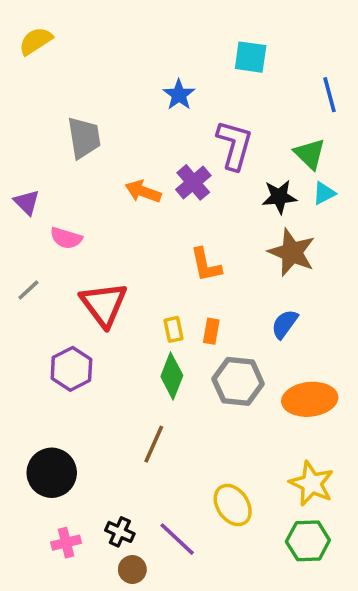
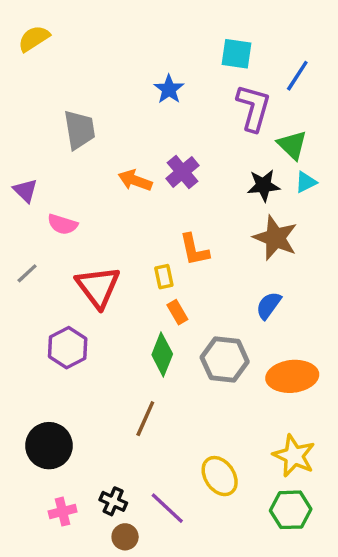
blue line: (329, 95) -> (297, 76), moved, turned 48
purple L-shape: (234, 145) -> (253, 108), moved
yellow rectangle: (174, 329) -> (164, 277), moved
orange rectangle: (211, 331) -> (177, 312), moved, turned -40

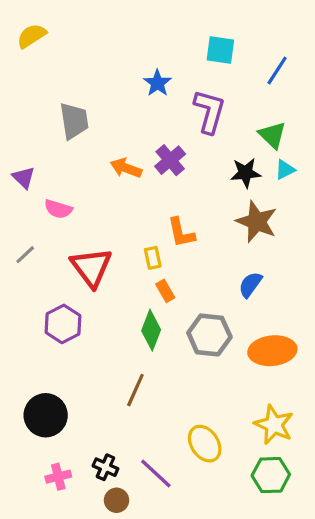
purple L-shape: (253, 108) -> (209, 111), moved

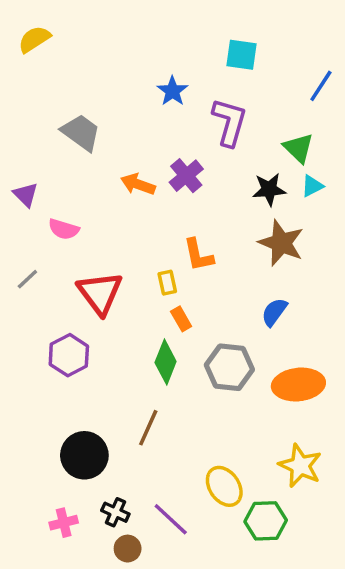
blue line: (277, 70) -> (321, 86), moved
gray trapezoid: (74, 121) -> (81, 132), turned -45
black circle: (46, 415) -> (84, 455), moved
green hexagon: (271, 475) -> (266, 521), moved

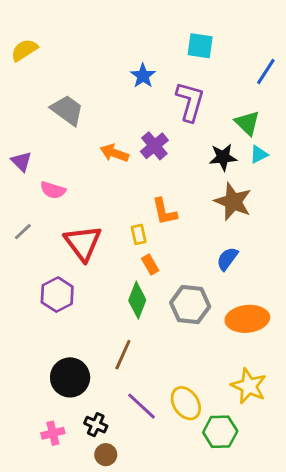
yellow semicircle: (34, 39) -> (24, 50), moved
purple line: (171, 519) -> (142, 406), moved

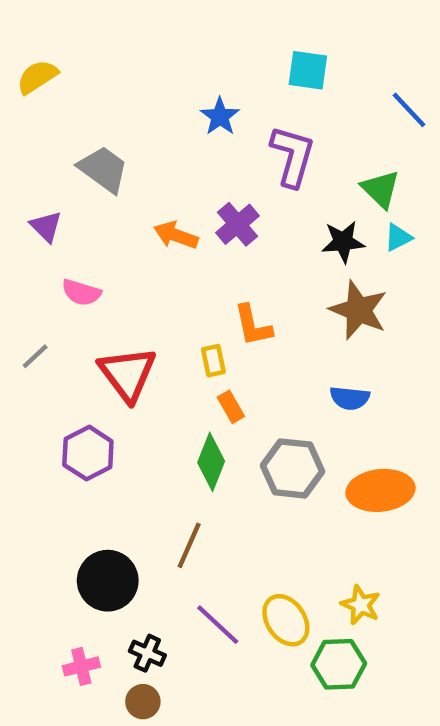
blue line: (266, 71) -> (409, 110), turned -76
purple triangle: (21, 162) -> (46, 226), moved
blue semicircle: (227, 259) -> (350, 398), turned -120
yellow star: (249, 386) -> (361, 605), moved, size x0.7
brown circle: (106, 455) -> (143, 702), moved

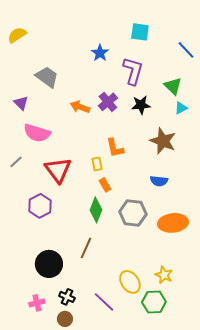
black star: (343, 242) -> (141, 105), moved
pink semicircle: (81, 292) -> (37, 133), size x1.5
purple line: (218, 625) -> (104, 302), moved

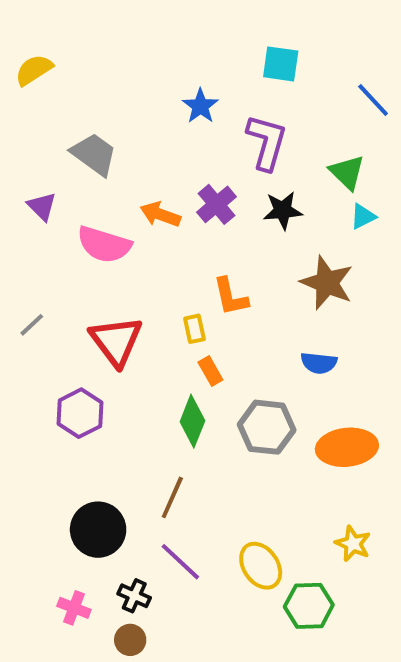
pink semicircle: (37, 133) -> (104, 245), moved
yellow star: (164, 275) -> (353, 544), moved
purple line: (104, 302) -> (180, 562), moved
pink cross: (37, 303) -> (74, 608), turned 35

